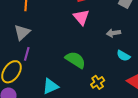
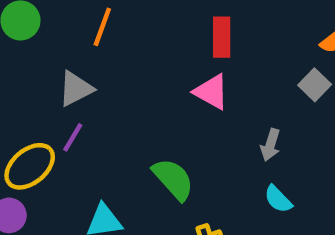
pink triangle: (81, 17) -> (211, 92), turned -36
gray arrow: (113, 33) -> (270, 145), turned -80

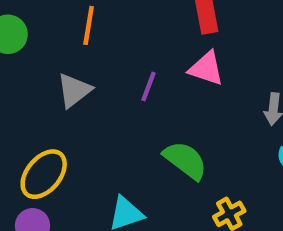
purple line: (73, 137) -> (148, 86), moved

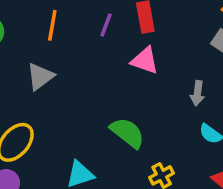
purple line: (148, 86) -> (106, 25), moved

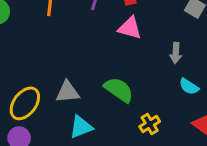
gray triangle: (40, 76) -> (68, 92), moved, turned 35

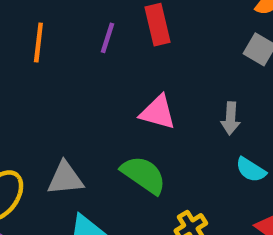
pink triangle: (130, 28) -> (158, 112), moved

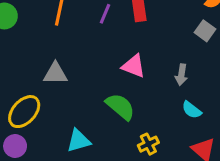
gray triangle: (65, 178) -> (55, 73), moved

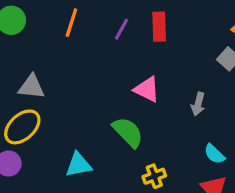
gray triangle: (55, 73) -> (31, 87), moved
cyan semicircle: (192, 110) -> (214, 154), moved

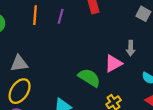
purple line: (121, 29) -> (61, 16), moved
pink triangle: (147, 89) -> (113, 63), moved, turned -42

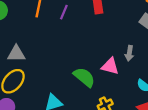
pink triangle: (113, 63) -> (110, 66), turned 36

